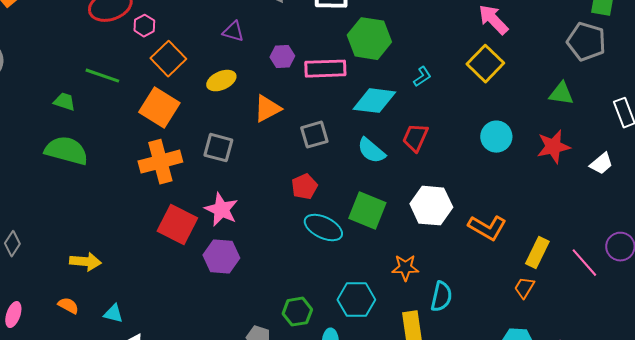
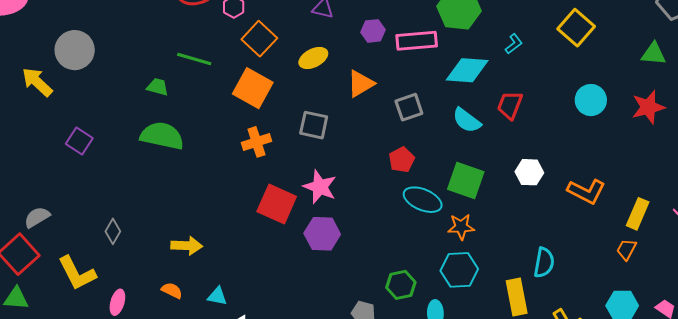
orange cross: (160, 162) -> (256, 142), size x0.7
white hexagon: (431, 206) -> (529, 172), size x0.7
orange star: (405, 268) -> (461, 227), moved

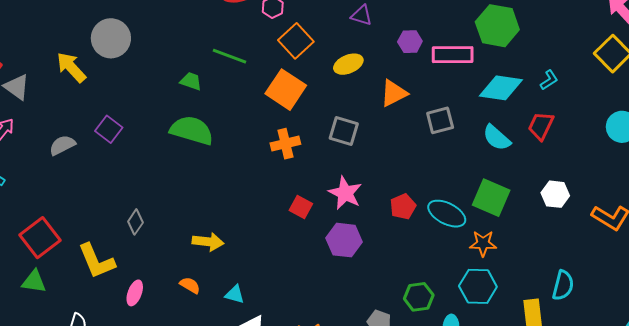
cyan L-shape: (514, 44) -> (549, 80), moved
red pentagon: (402, 160) -> (403, 206), moved
red square: (277, 204) -> (301, 207), size x0.6
gray semicircle: (37, 217) -> (62, 145), moved

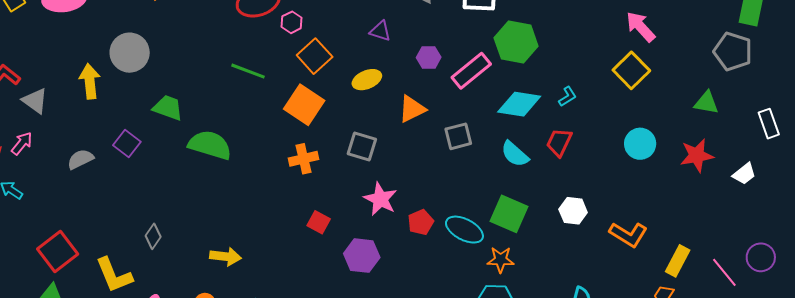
pink rectangle: (453, 55) -> (471, 71), turned -39
yellow arrow: (71, 67) -> (90, 81), turned 36
green trapezoid: (191, 81) -> (168, 108), moved, size x1.4
pink star: (345, 193) -> (380, 199), moved

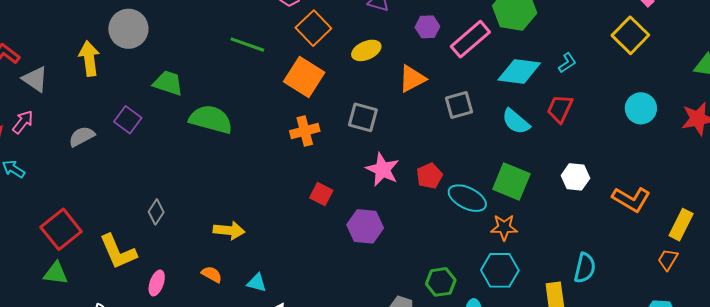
red pentagon: (421, 222) -> (429, 176), moved

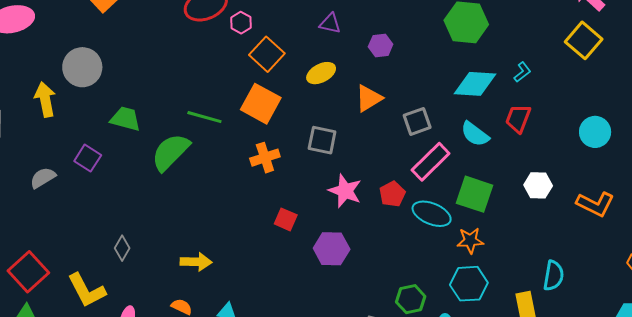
pink rectangle: (470, 39) -> (431, 162), moved
green line: (247, 45) -> (204, 117), moved
cyan circle: (641, 108) -> (595, 132), moved
green semicircle: (211, 119) -> (170, 152), turned -57

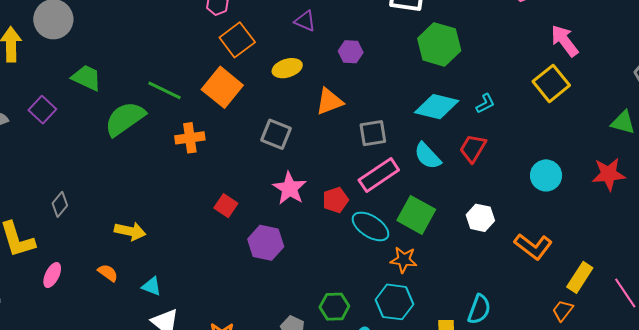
orange cross: (265, 158) -> (190, 138), moved

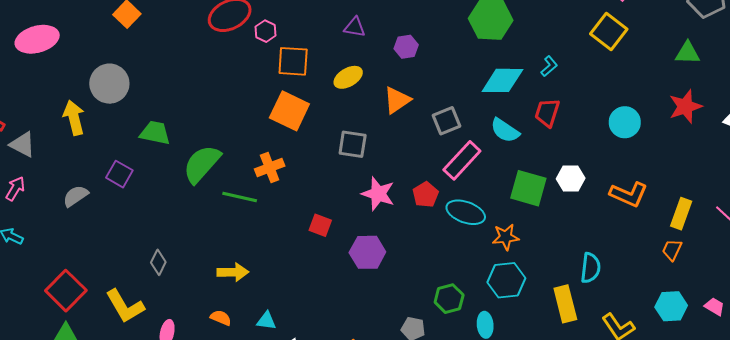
orange square: (237, 40) -> (293, 61), turned -36
green line: (165, 90) -> (240, 197), moved
green square: (416, 215) -> (528, 188), moved

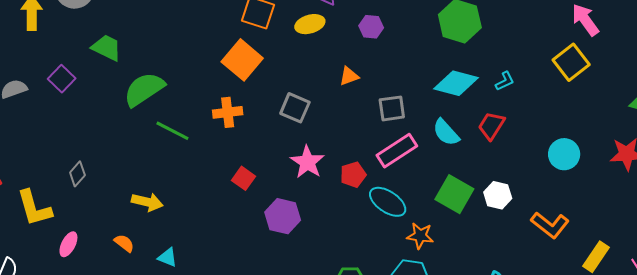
yellow ellipse: (348, 77) -> (310, 24), moved
orange triangle: (397, 100) -> (349, 76), size x0.7
orange cross: (270, 167) -> (228, 112), moved

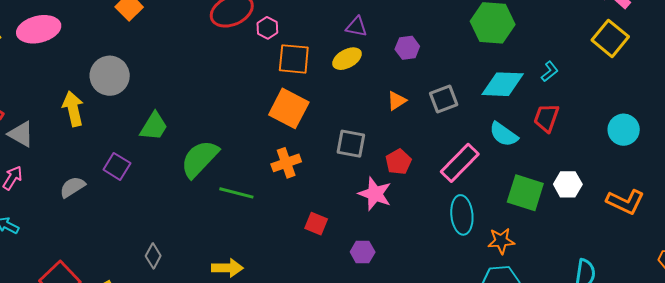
green trapezoid: (107, 48) -> (154, 126), turned 108
gray square: (392, 108) -> (444, 99), moved
red pentagon: (353, 175) -> (398, 162), moved
cyan ellipse: (388, 202) -> (462, 215), turned 63
purple hexagon: (283, 216) -> (363, 252), size x0.7

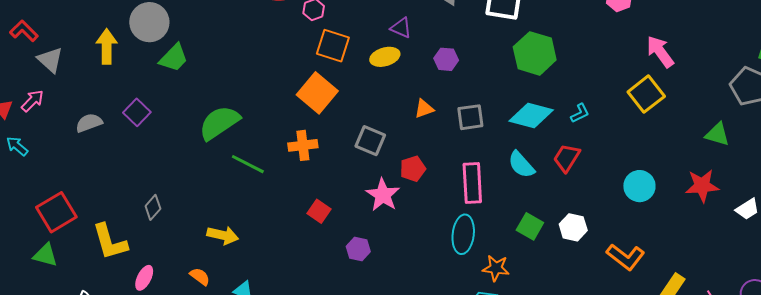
green trapezoid: (154, 126) -> (174, 58), moved
pink rectangle: (460, 163) -> (472, 183), turned -60
green square: (525, 193) -> (530, 226), size x0.7

